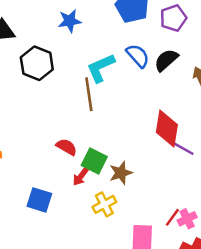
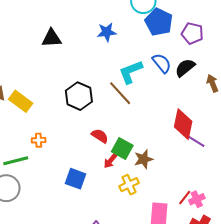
purple pentagon: (173, 18) -> (192, 33), turned 30
black hexagon: (37, 63) -> (79, 96), moved
brown line: (89, 94) -> (120, 93), turned -36

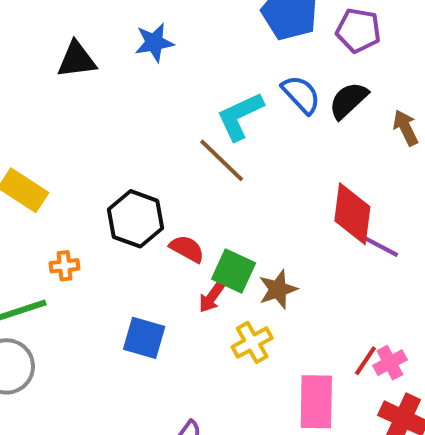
blue star: (107, 32) -> (154, 43), moved
black hexagon: (79, 96) -> (135, 219), moved

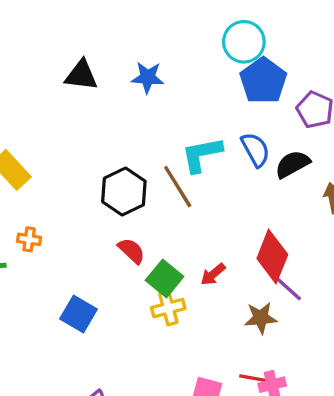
black hexagon: (135, 219) -> (124, 192), moved
brown star: (278, 289) -> (261, 318), moved
red arrow: (212, 297) -> (213, 274), moved
yellow cross: (252, 342) -> (168, 308), moved
red line: (365, 361) -> (253, 378), turned 52

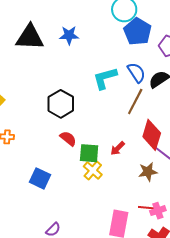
black triangle: (81, 75) -> (30, 37), size x1.4
brown line: (178, 187) -> (135, 102), moved, turned 64
green square: (165, 278) -> (89, 153), turned -30
yellow cross: (168, 308) -> (93, 170), turned -30

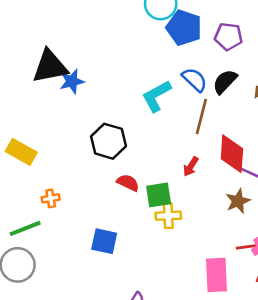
blue star: (69, 35) -> (72, 81), moved
red arrow: (118, 148) -> (191, 166), moved
yellow cross: (93, 170) -> (168, 216), turned -30

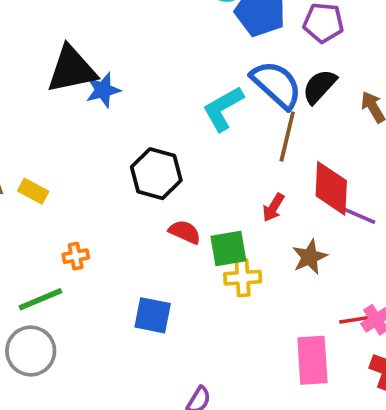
blue semicircle: (195, 80) -> (276, 85), size x1.4
yellow rectangle: (21, 152) -> (33, 191), size x0.7
brown star: (238, 201) -> (310, 257), moved

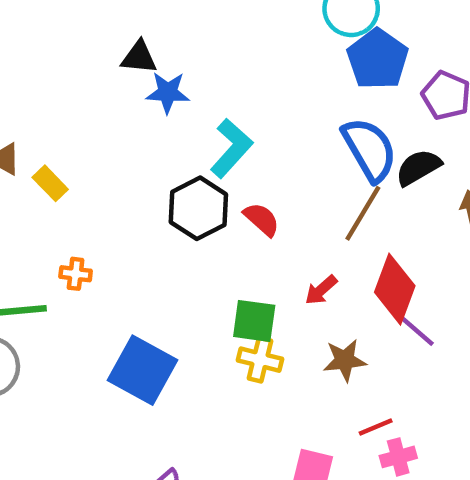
black triangle: (72, 69) -> (139, 57), size x0.6
cyan L-shape: (223, 109) -> (231, 148), moved, turned 144
red semicircle: (185, 232) -> (262, 219), moved
blue square: (153, 315) -> (143, 370), size x1.4
red line: (354, 320) -> (376, 427), moved, turned -32

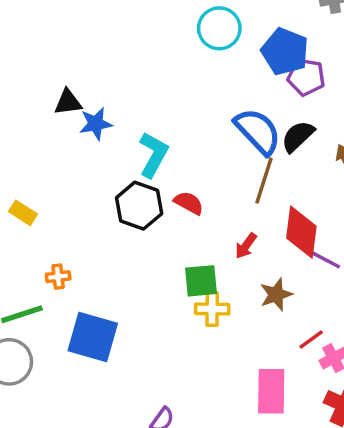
blue pentagon: (378, 59) -> (285, 52), moved
blue square: (143, 370) -> (93, 337), moved

